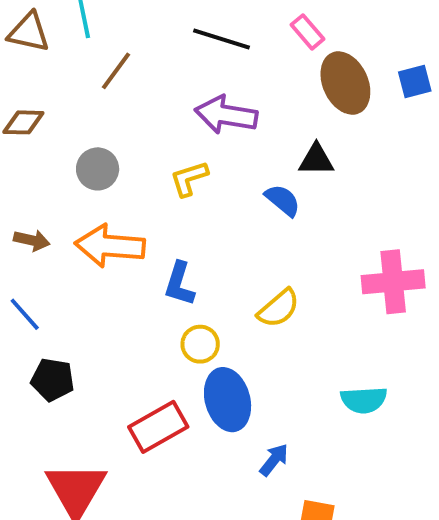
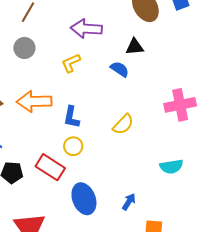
gray circle: (98, 169) -> (24, 48), moved
yellow circle: (200, 344) -> (73, 146), moved
blue ellipse: (228, 400) -> (84, 199), moved
red rectangle: (158, 427) -> (50, 167), moved, turned 68

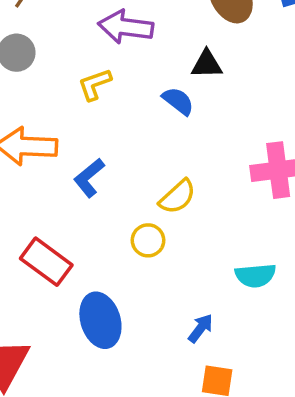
blue L-shape: (71, 117) -> (89, 178), turned 35
yellow circle: (73, 146) -> (148, 240), moved
blue arrow: (129, 202) -> (201, 328), moved

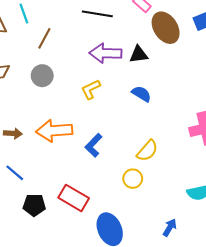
black triangle: (207, 64) -> (139, 54), moved

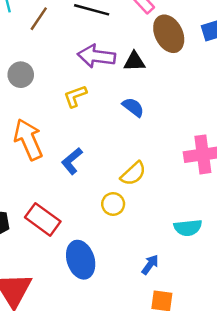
brown line: (44, 38) -> (39, 19), moved
orange arrow: (54, 131) -> (28, 139), turned 64

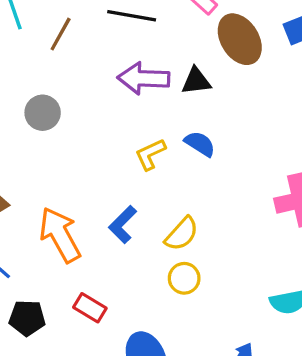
yellow L-shape: (75, 96) -> (150, 154), moved
orange arrow: (28, 139) -> (60, 235), moved
yellow semicircle: (133, 174) -> (182, 234), moved
red rectangle: (43, 219) -> (90, 308), size x0.7

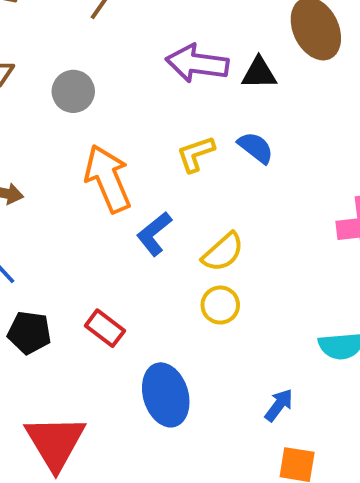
orange arrow: (60, 235) -> (108, 179), moved

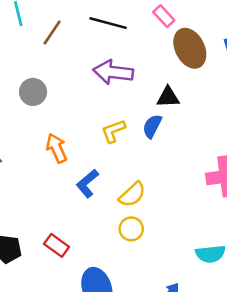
black triangle: (259, 73) -> (168, 97), moved
blue semicircle: (256, 148) -> (152, 126), turned -100
orange arrow: (108, 179) -> (57, 148), size x0.7

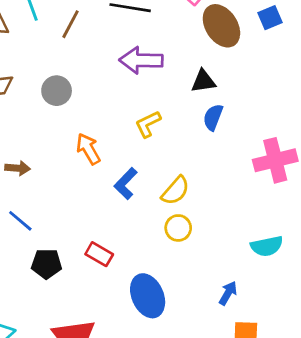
blue semicircle: (152, 126) -> (213, 117), moved

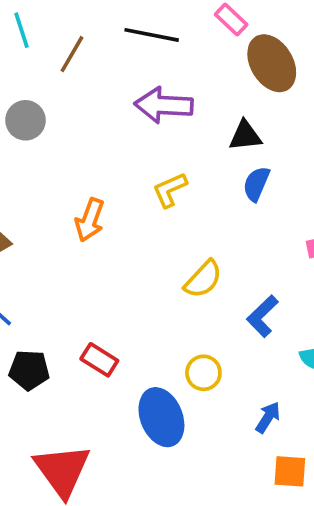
gray circle: (57, 91) -> (25, 120), moved
orange arrow: (88, 149) -> (90, 220), turned -132
blue L-shape: (126, 184) -> (262, 316), moved
yellow circle: (178, 228) -> (203, 373), moved

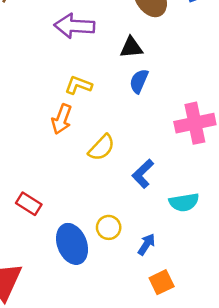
yellow L-shape: (170, 190) -> (78, 85), turned 44
orange arrow: (90, 220) -> (62, 119), moved
yellow circle: (203, 373) -> (109, 227), moved
orange square: (290, 471) -> (162, 282), turned -30

